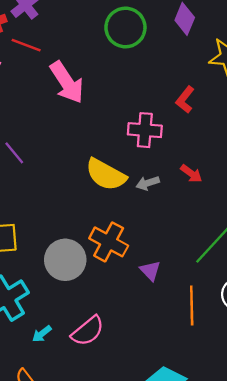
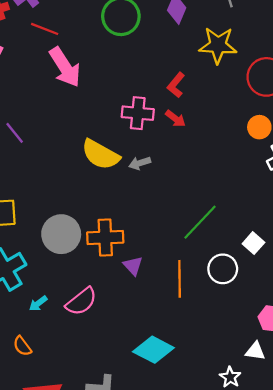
red line: (26, 45) -> (45, 29), moved
red arrow: (191, 174) -> (175, 119), moved
orange cross: (109, 242) -> (105, 238), moved, turned -32
purple triangle: (150, 271) -> (133, 266), moved

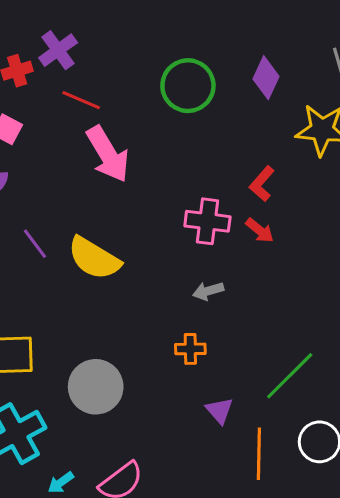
yellow semicircle: (100, 155) -> (94, 258), moved
orange cross: (105, 238) -> (190, 349), moved, size x0.6
purple triangle: (133, 266) -> (219, 411), moved

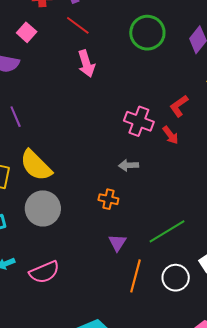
pink arrow: (108, 154) -> (86, 64), size x0.7
purple line: (35, 244) -> (16, 117), moved
yellow semicircle: (94, 258) -> (36, 165), moved

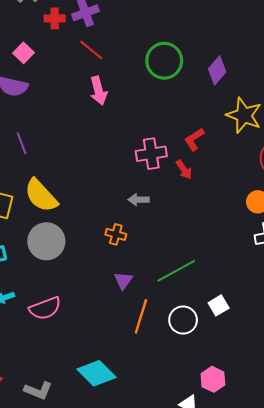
pink square: (27, 32) -> (23, 53), moved
pink cross: (139, 121) -> (151, 154), turned -32

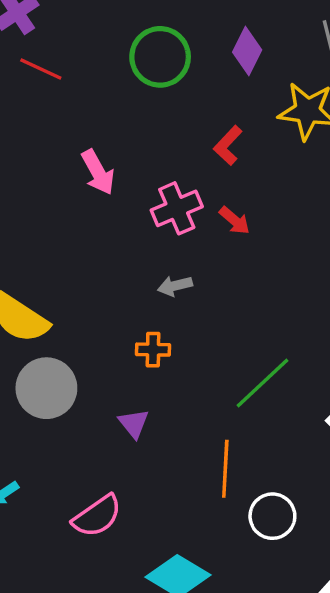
pink arrow: (98, 91) -> (98, 172), moved
red L-shape: (194, 139) -> (228, 145), moved
purple triangle: (123, 280) -> (134, 423), moved
pink semicircle: (45, 308) -> (97, 516), moved
white circle: (183, 320) -> (272, 516), moved

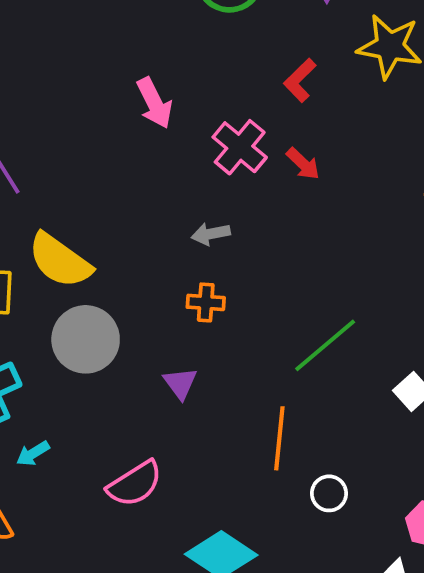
pink cross: (177, 208) -> (240, 147), turned -30
gray arrow: (175, 286) -> (211, 234), moved
white circle: (272, 516) -> (329, 493), size x0.7

